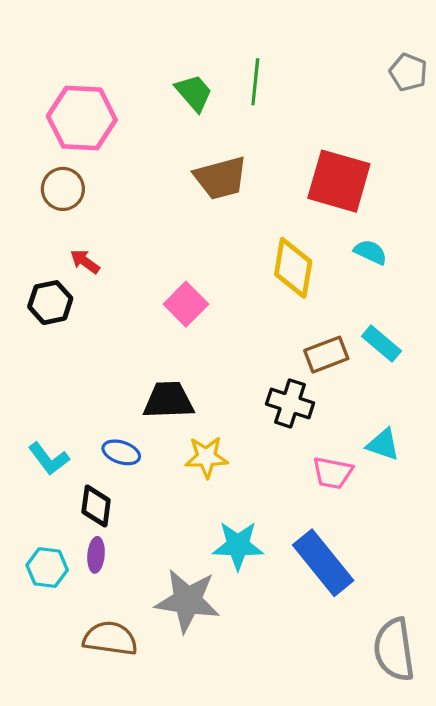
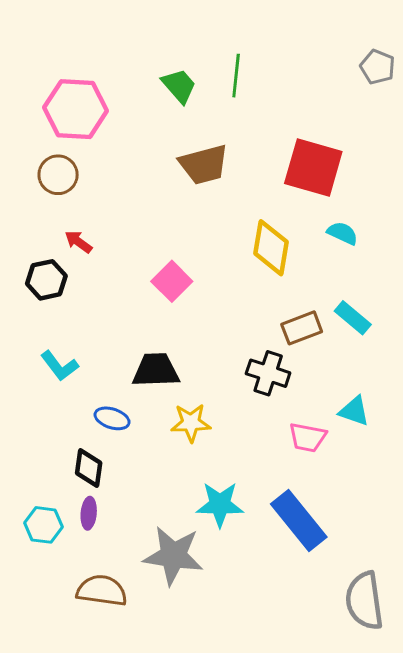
cyan L-shape: (49, 459) -> (60, 366), moved

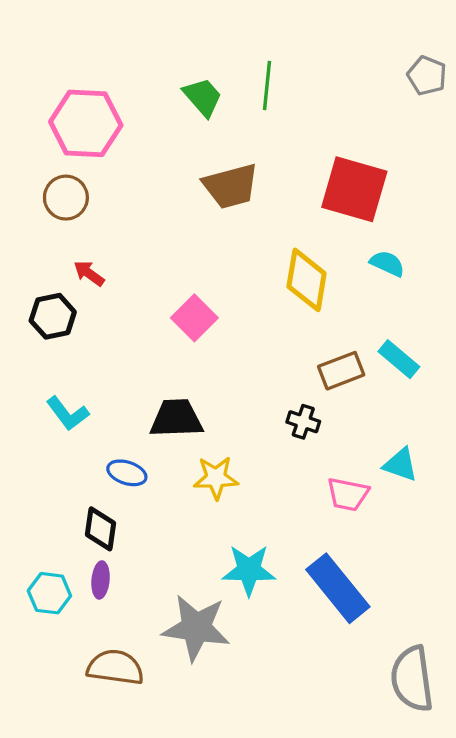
black cross: (268, 373) -> (303, 422), size x0.7

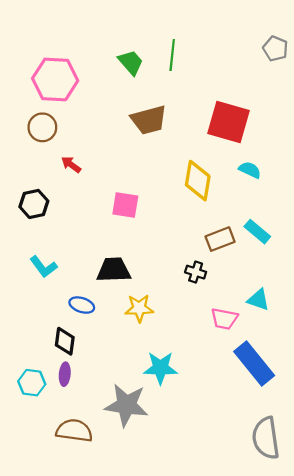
red arrow: (89, 273) -> (71, 165), moved
pink square: (194, 318) -> (125, 205), turned -36
blue rectangle: (338, 588) -> (254, 364), moved

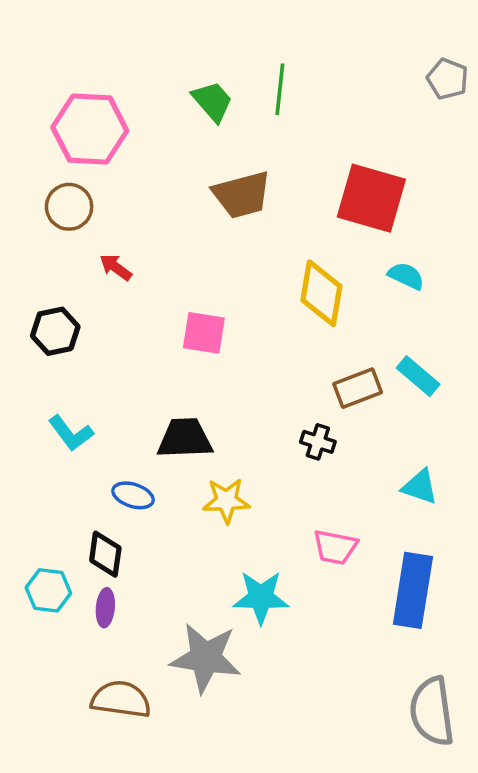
pink trapezoid: (224, 319) -> (335, 547), moved
blue rectangle: (254, 364) -> (413, 590), turned 48
cyan hexagon: (32, 383) -> (48, 590), moved

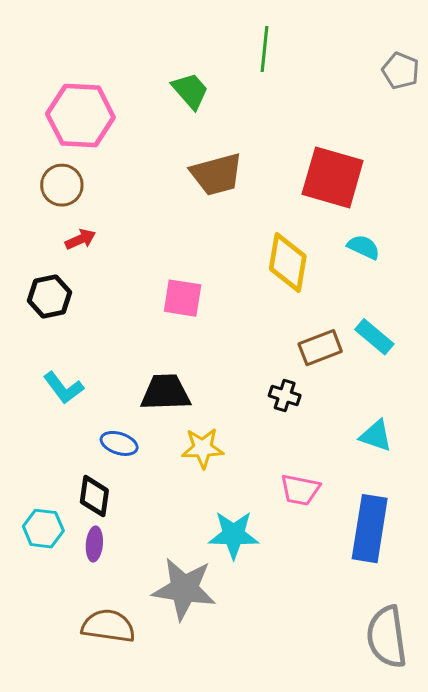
green line: (280, 89) -> (265, 49), moved
red arrow: (116, 267) -> (80, 239), moved, turned 120

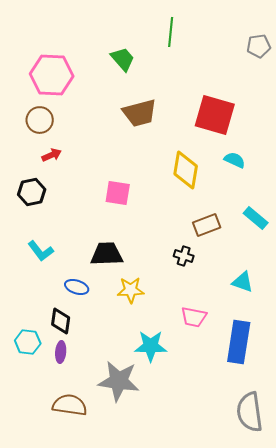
gray pentagon: (401, 71) -> (259, 46), turned -30
cyan rectangle: (374, 337) -> (256, 218), moved

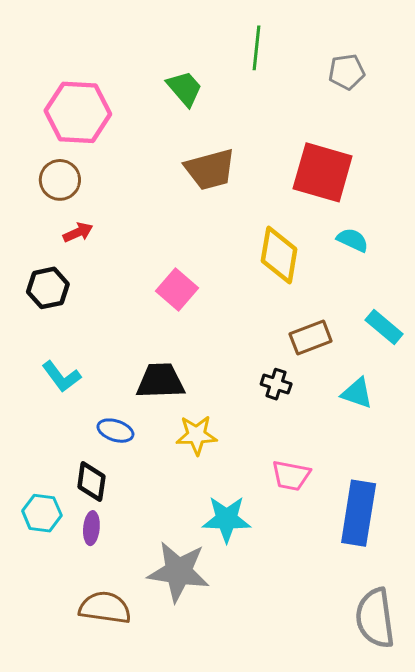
gray pentagon: (259, 46) -> (347, 72), moved
pink square: (118, 193) -> (177, 289), turned 32
cyan triangle: (243, 282) -> (357, 393), moved

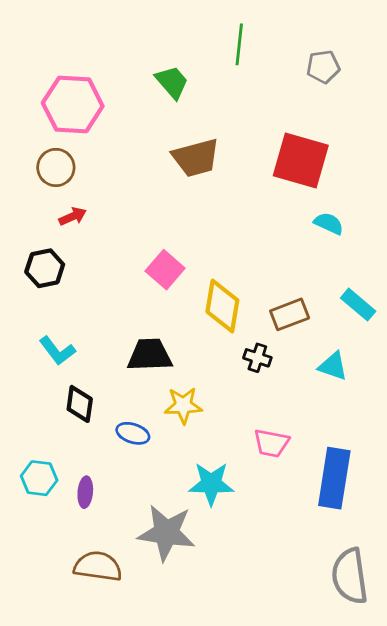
yellow diamond: (279, 255) -> (222, 306), moved
blue ellipse: (115, 431) -> (133, 433), moved
black diamond: (91, 482) -> (80, 404), moved

